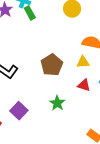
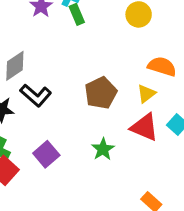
yellow triangle: (83, 62) -> (146, 94), turned -40
red triangle: (84, 85) -> (144, 127), size x1.5

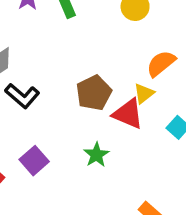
orange semicircle: (162, 66) -> (161, 64), turned -56
red triangle: (144, 127) -> (128, 114), moved

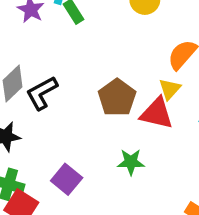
black L-shape: (22, 96) -> (42, 93), moved, turned 120
green star: (96, 155) -> (131, 162), turned -30

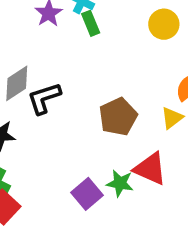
red triangle: (157, 113) -> (150, 169), moved
purple square: (67, 179) -> (87, 194), moved

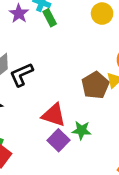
brown pentagon: (118, 117) -> (95, 85), moved
red triangle: (150, 169) -> (54, 115), moved

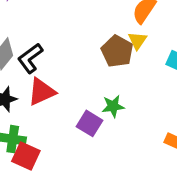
red triangle: (54, 115) -> (42, 92), moved, turned -30

